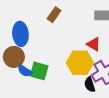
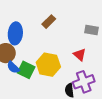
yellow hexagon: (80, 63) -> (48, 65), moved

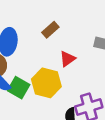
red triangle: (80, 55) -> (67, 59), moved, turned 40

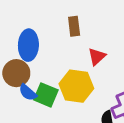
brown rectangle: (50, 30) -> (74, 26), turned -49

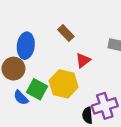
brown rectangle: (74, 26) -> (66, 33), turned -42
blue semicircle: (28, 92) -> (21, 98), moved

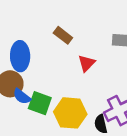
yellow hexagon: (64, 84) -> (70, 113), moved
blue semicircle: (21, 98) -> (22, 96), moved

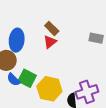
red triangle: (87, 63) -> (50, 42), moved
blue semicircle: (22, 96) -> (13, 80), moved

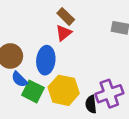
blue ellipse: (17, 40) -> (46, 60), moved
green square: (27, 78) -> (33, 91), moved

